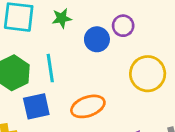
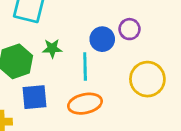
green star: (62, 18) -> (52, 48), moved
cyan line: (50, 68) -> (85, 66), moved

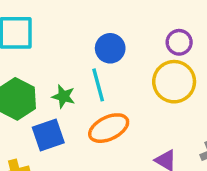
purple circle: (130, 29) -> (179, 42), moved
green star: (52, 48) -> (64, 96), moved, turned 30

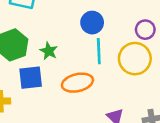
cyan line: (98, 85) -> (99, 51), moved

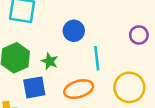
blue circle: (92, 23) -> (74, 31), moved
yellow circle: (135, 59) -> (129, 87), moved

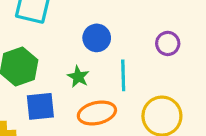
purple circle: (139, 35) -> (168, 43), moved
green star: (50, 61) -> (78, 77), moved

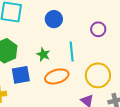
blue circle: (97, 38) -> (54, 19), moved

